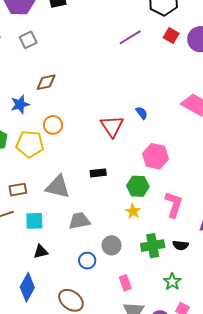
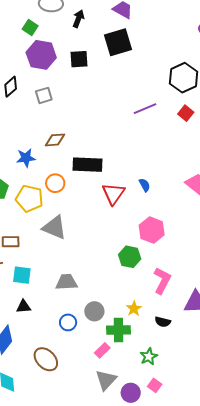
black rectangle: (98, 173) -> (87, 165), moved, size x1.8
gray triangle: (58, 187) -> (54, 227), moved
yellow star: (133, 211) -> (134, 309), moved
green cross: (153, 246) -> (119, 330), moved
pink rectangle: (125, 283) -> (102, 350), turned 56

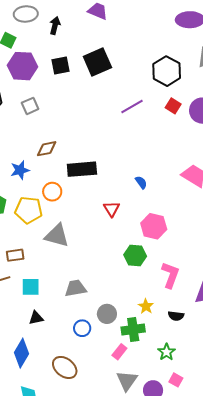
black square: (118, 42) -> (97, 62), moved
red triangle: (113, 194) -> (111, 209), moved, size x0.7

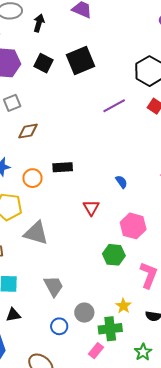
black square: (60, 66) -> (44, 63), turned 36
brown diamond: (47, 149) -> (28, 131), moved
black rectangle: (82, 169) -> (63, 167), size x0.7
orange circle: (52, 192) -> (33, 178), moved
gray trapezoid: (76, 288) -> (54, 286), turned 70

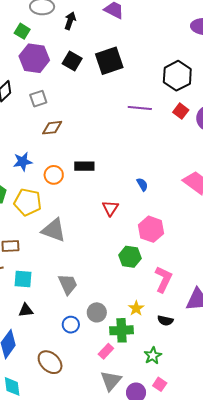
purple line: (114, 106) -> (140, 108), turned 30

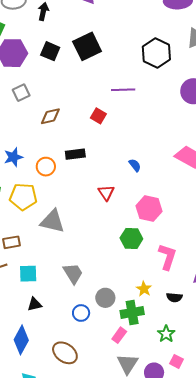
red square: (181, 111) -> (98, 116), moved
brown diamond: (52, 128) -> (50, 116), moved

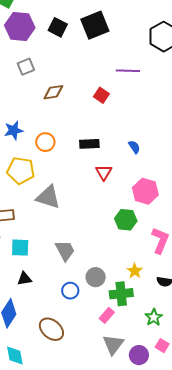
black rectangle: (75, 154) -> (89, 144), moved

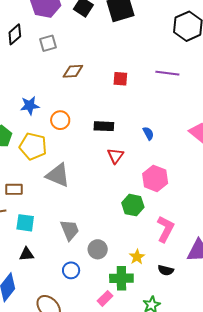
purple line: (128, 71) -> (167, 73), moved
red square: (101, 95) -> (120, 79), turned -35
gray circle: (96, 277) -> (98, 249), moved

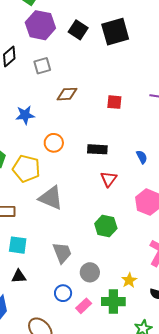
blue star: (30, 106) -> (25, 115), moved
green hexagon: (133, 205) -> (106, 226), moved
pink rectangle: (105, 298) -> (84, 306), moved

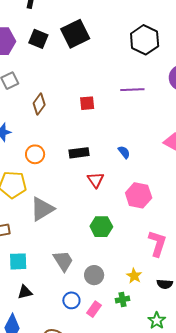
brown diamond: (67, 94) -> (39, 104), turned -40
gray triangle: (51, 198) -> (42, 209), turned -44
green cross: (113, 302) -> (123, 299), size x0.6

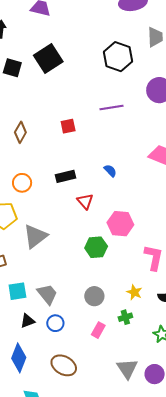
pink hexagon: (139, 195) -> (120, 224), moved
gray trapezoid: (63, 261) -> (47, 294), moved
blue circle: (71, 300) -> (55, 323), moved

